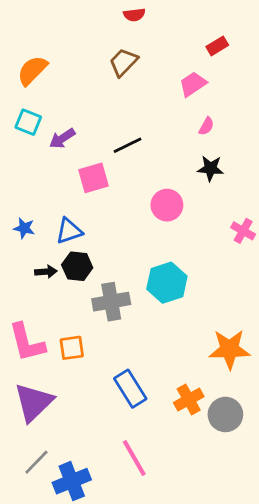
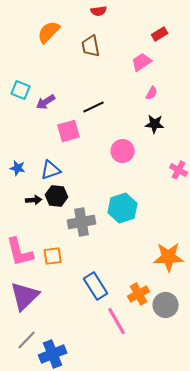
brown trapezoid: (123, 62) -> (91, 46), turned -55
orange semicircle: (32, 70) -> (49, 32), moved
pink line: (134, 458) -> (117, 321), moved

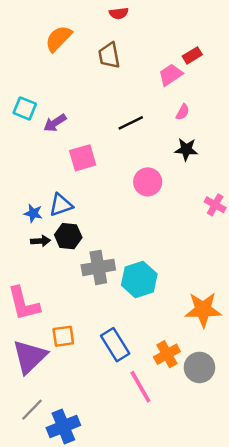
red rectangle: (160, 34) -> (192, 55), moved
black line: (94, 107) -> (131, 123), moved
blue star: (18, 168) -> (33, 213), moved
cyan hexagon: (123, 208) -> (139, 280), moved
orange square: (53, 256) -> (63, 336), moved

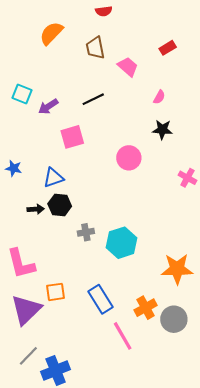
pink trapezoid: (171, 75) -> (128, 67), moved, turned 75
black line: (131, 123) -> (93, 99), moved
blue star: (33, 213) -> (14, 168), moved
gray cross: (98, 267) -> (86, 232), size x0.6

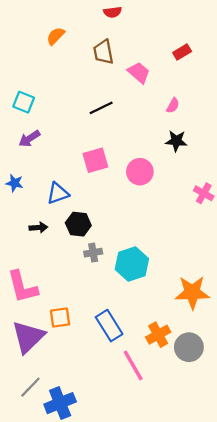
orange semicircle: (51, 33) -> (56, 36), size x0.7
purple arrow: (48, 107) -> (29, 139), moved
pink square: (72, 137) -> (95, 160), moved
black hexagon: (60, 205) -> (78, 224), moved

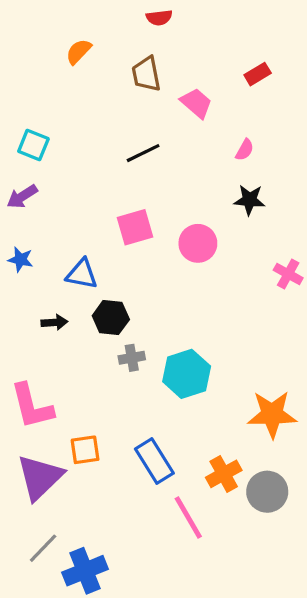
purple arrow: (29, 139) -> (22, 197), moved
blue triangle: (58, 193) -> (82, 274), turned 30

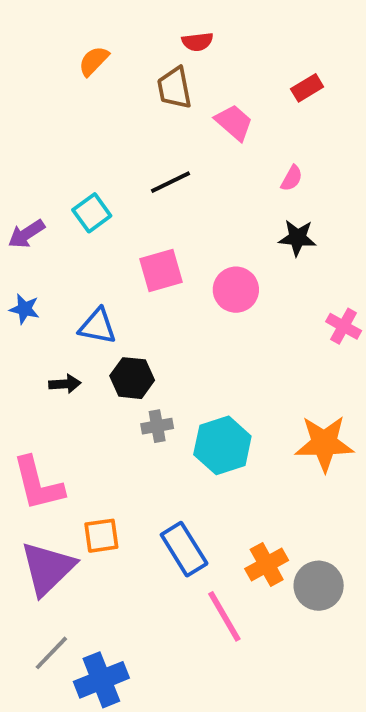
red semicircle: (159, 18) -> (197, 42), moved
cyan square: (33, 145) -> (92, 213), moved, turned 32
orange star: (272, 414) -> (324, 443), moved

